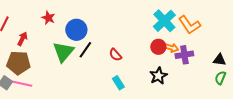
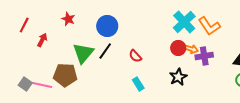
blue circle: (76, 30) -> (107, 26), moved
brown pentagon: (18, 63) -> (65, 75), moved

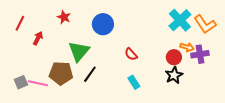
red circle: (178, 48) -> (174, 57), moved
black line: (105, 51) -> (90, 74), moved
gray square: (25, 84) -> (21, 82), turned 32

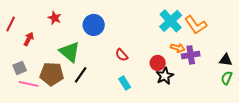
green triangle: (79, 51) -> (70, 52), turned -30
red circle: (174, 57) -> (158, 63), moved
gray square: (21, 82) -> (20, 68), moved

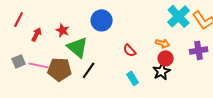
red star: (55, 18) -> (63, 30), moved
orange arrow: (178, 48) -> (163, 43), moved
gray square: (20, 68) -> (19, 61), moved
black star: (165, 76) -> (162, 71), moved
pink line: (29, 84) -> (39, 65), moved

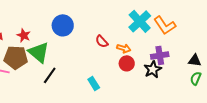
red semicircle: (130, 50) -> (102, 41), moved
brown pentagon: (60, 69) -> (16, 57), moved
black star: (162, 71) -> (153, 69), moved

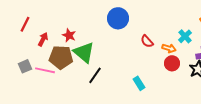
cyan cross: (140, 21) -> (185, 36), moved, size x0.6
blue circle: (63, 25) -> (118, 18), moved

